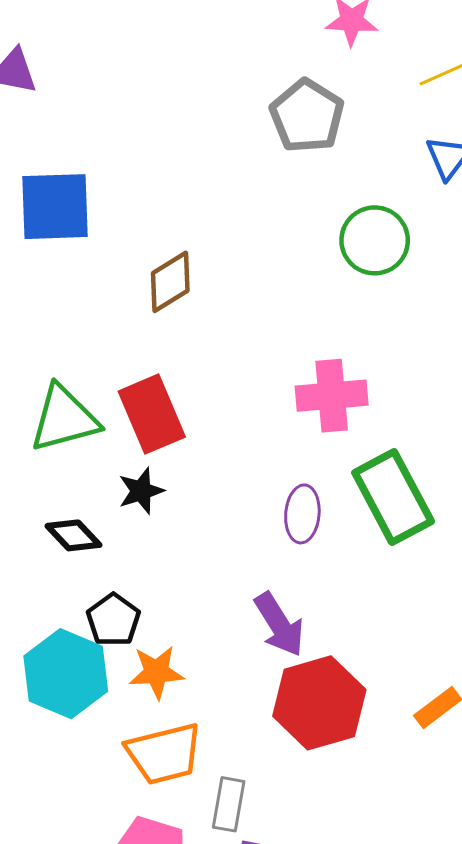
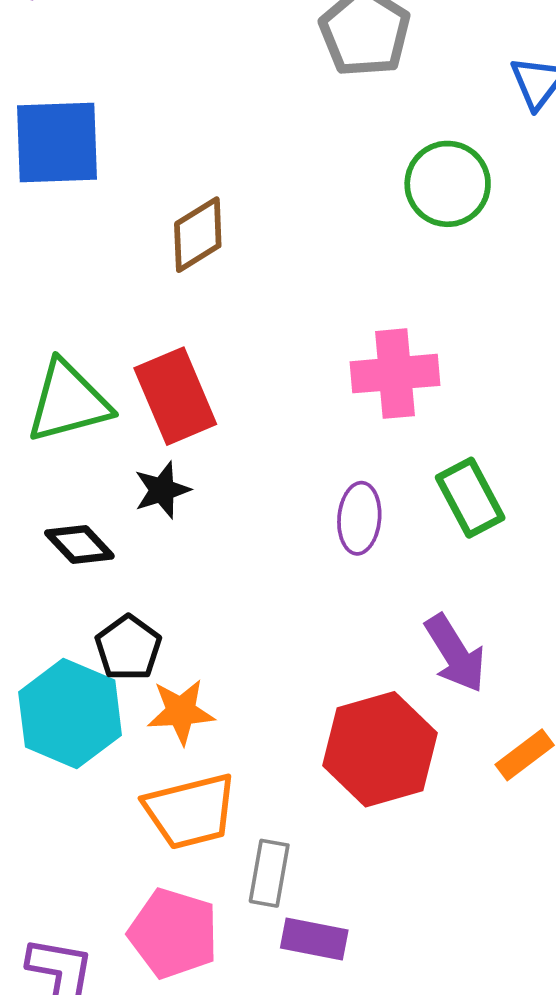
green rectangle: (393, 497) -> (470, 498), size x0.7
purple arrow: (279, 625) -> (455, 653), moved

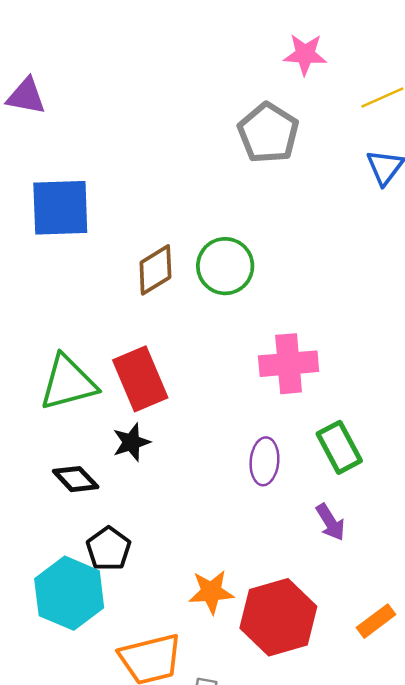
green circle: (448, 184) -> (225, 266), moved
purple arrow: (455, 653) -> (330, 522), moved, size x0.7
orange star: (181, 712) -> (211, 592), moved

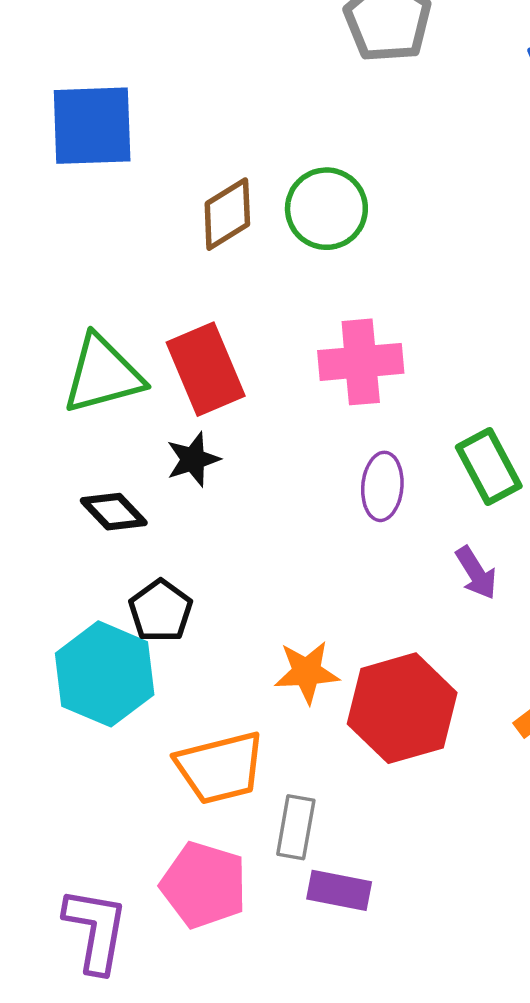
pink cross: (289, 364) -> (361, 362), moved

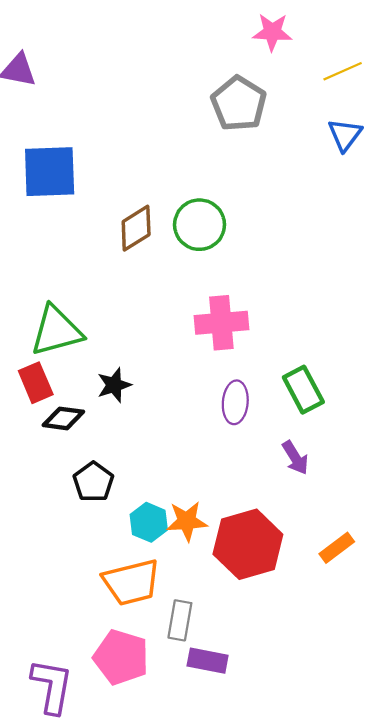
red rectangle: (206, 369) -> (36, 383), moved, size x0.7
black diamond: (114, 512) -> (63, 418), turned -39
cyan hexagon: (105, 674) -> (149, 522), moved, size x0.6

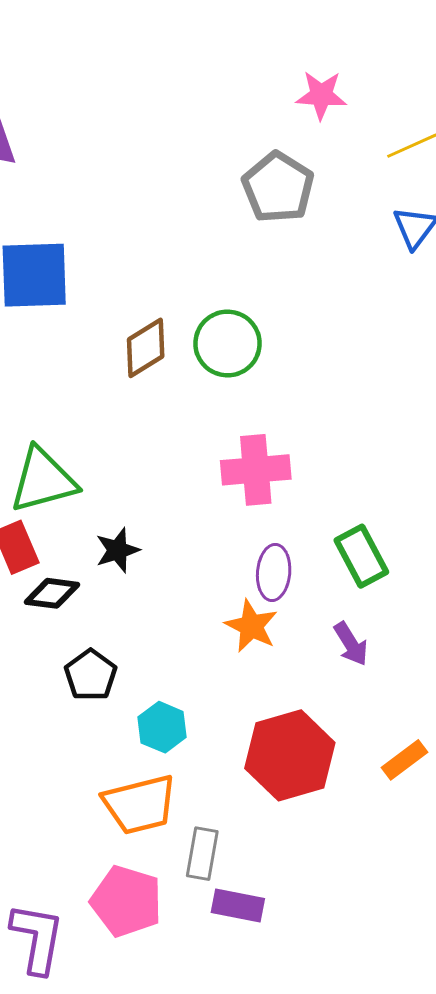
orange star: (187, 521) -> (251, 626), moved, turned 30

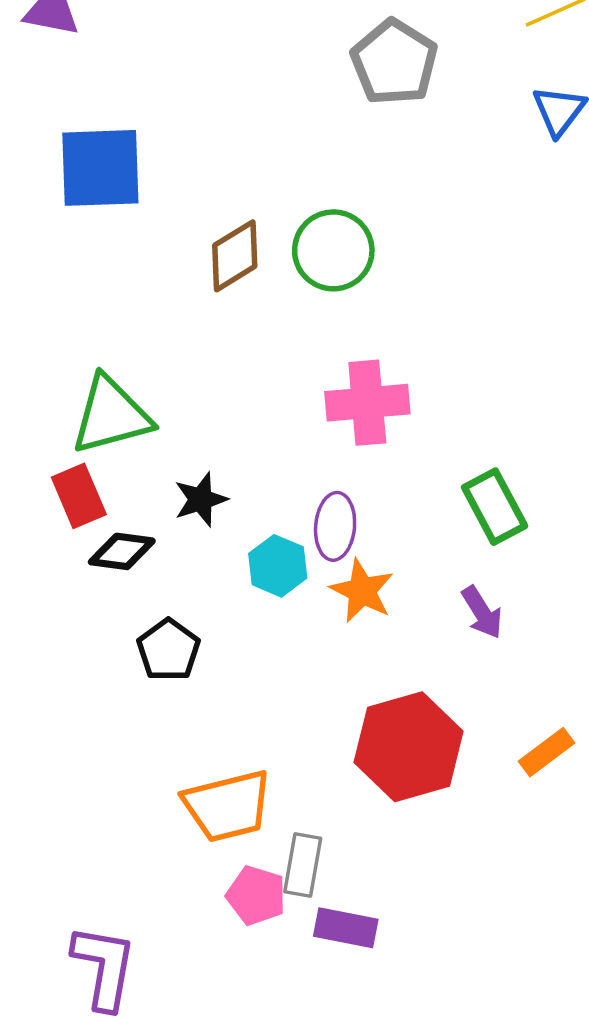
purple ellipse: (274, 572) -> (335, 526), moved
cyan hexagon: (162, 727) -> (278, 566), moved
pink pentagon: (126, 901) -> (256, 895), moved, size x0.7

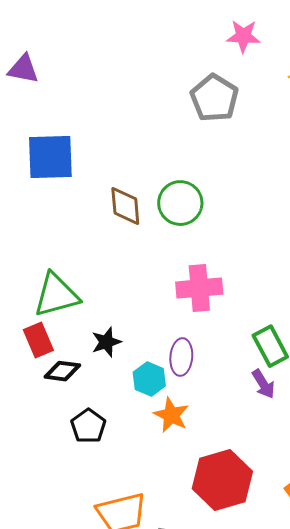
brown diamond: (235, 256) -> (125, 206), turned -63
orange star: (362, 591) -> (171, 415), moved
purple arrow: (482, 612) -> (263, 384), moved

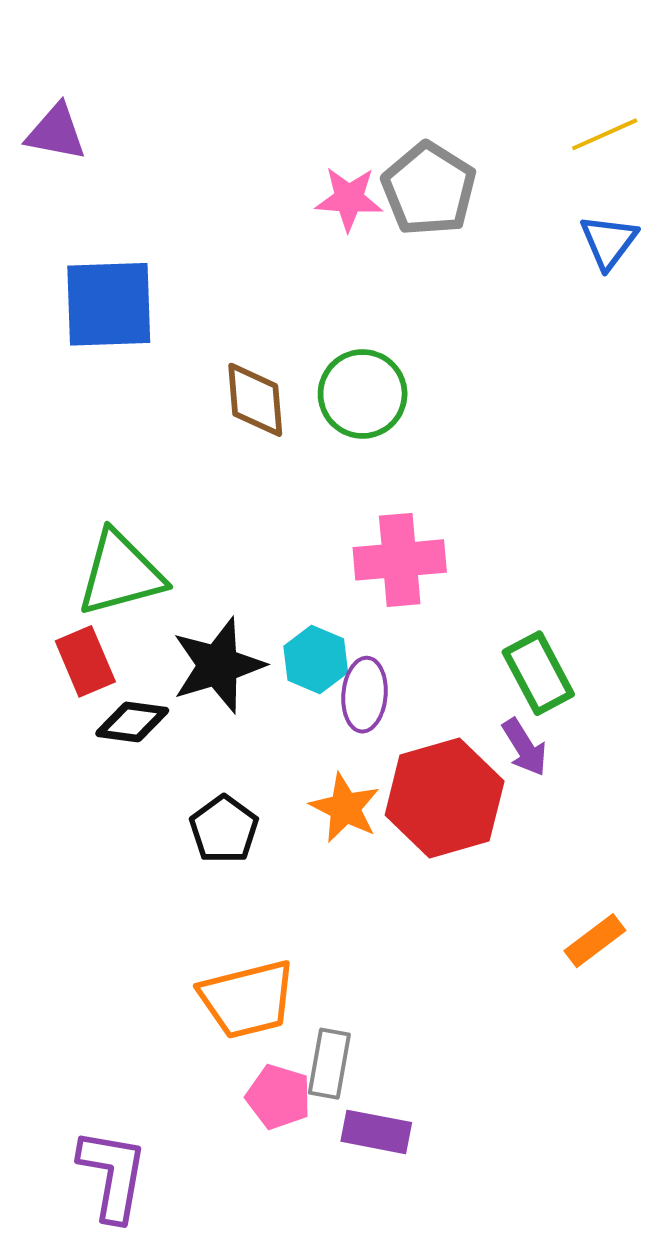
pink star: (243, 36) -> (349, 199), moved
black star: (106, 342) -> (218, 665), size x1.6
cyan hexagon: (149, 379) -> (316, 659), moved
black pentagon: (88, 426) -> (224, 829), moved
red hexagon: (222, 480) -> (445, 798), moved

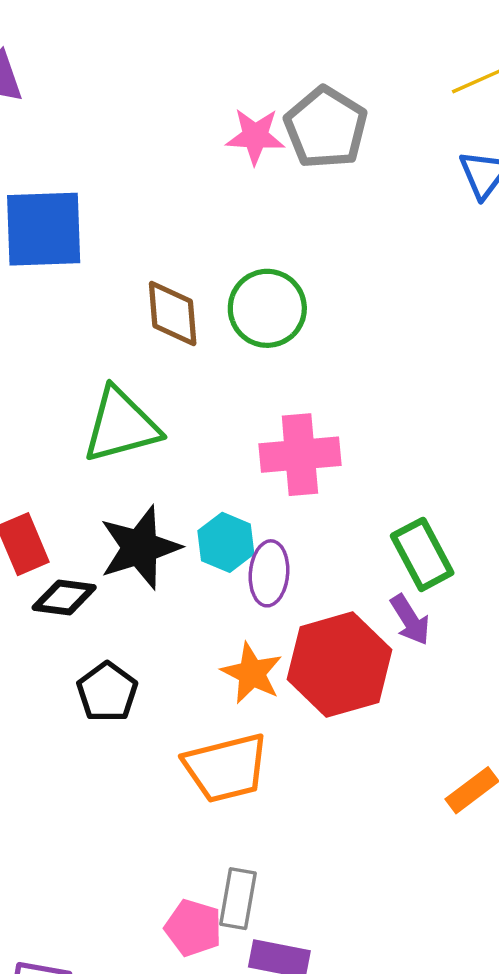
green triangle: (120, 574) -> (121, 425), moved
black pentagon: (224, 829) -> (107, 692), moved
orange trapezoid: (247, 999) -> (226, 768), moved

